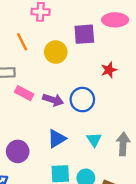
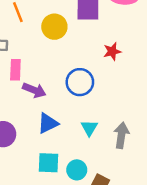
pink rectangle: (24, 93) -> (15, 70), turned 60
purple arrow: (53, 100) -> (34, 90), moved

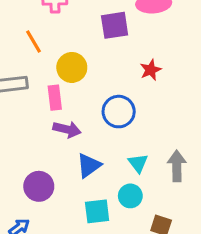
yellow circle: (54, 27) -> (72, 67), moved
pink rectangle: (15, 70) -> (55, 98), moved
cyan circle: (77, 170) -> (130, 196), moved

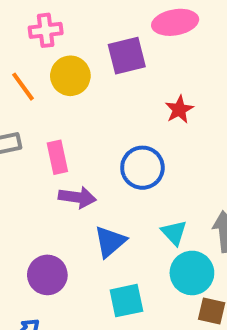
yellow circle: (72, 67) -> (70, 76), moved
cyan circle: (130, 196) -> (192, 273), moved, size x1.4

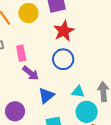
red star: (179, 109) -> (64, 31), moved, size x1.5
purple arrow: (77, 197) -> (31, 73), turned 30
cyan triangle: (174, 233) -> (78, 92), turned -40

